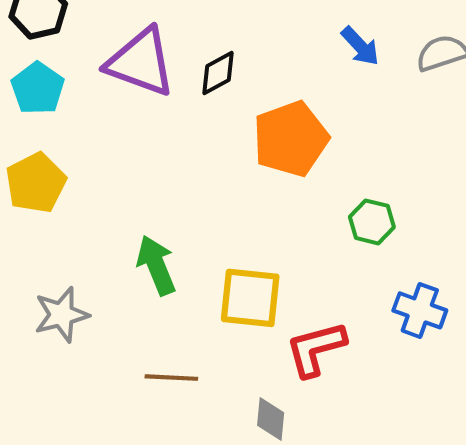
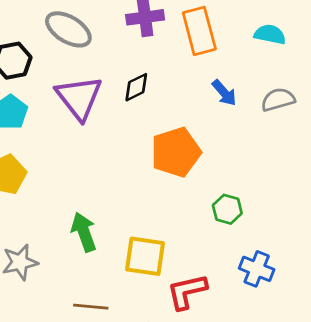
purple triangle: (141, 62) -> (79, 98), turned 30
black diamond: (218, 73) -> (136, 87), moved

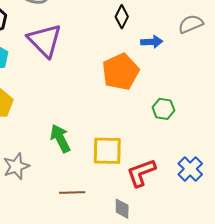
black diamond: (136, 87) -> (122, 17), moved, turned -30
blue arrow: (224, 93) -> (152, 42), moved, turned -45
blue cross: (257, 269) -> (190, 169), moved, turned 30

